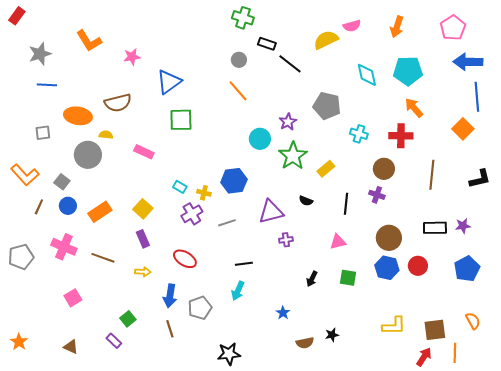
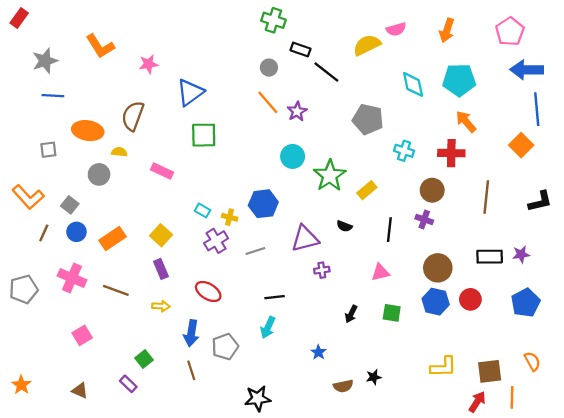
brown semicircle: (118, 103) -> (133, 116), turned 124
purple star: (288, 122) -> (297, 111), moved
gray circle: (88, 155) -> (99, 174), size x0.7

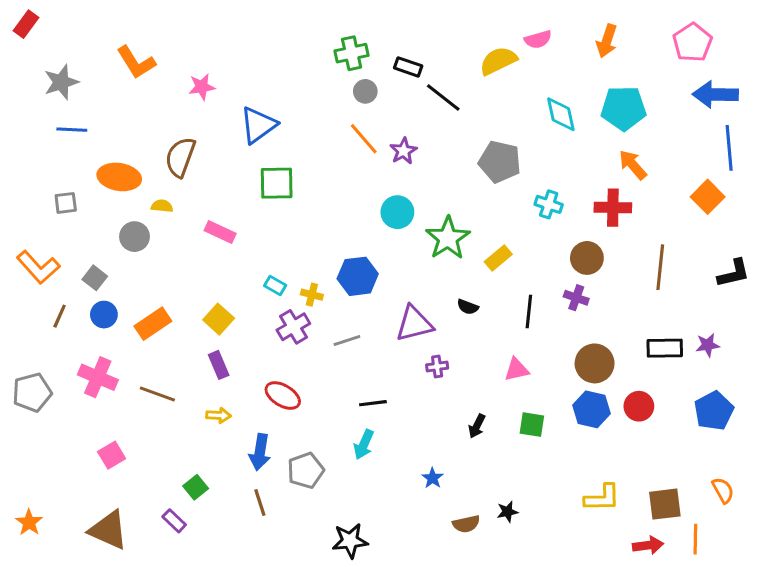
green cross: (273, 20) -> (352, 53), moved, turned -30
brown triangle: (80, 391) -> (109, 530), size x1.8
red arrow: (477, 402) -> (648, 545), turned 50

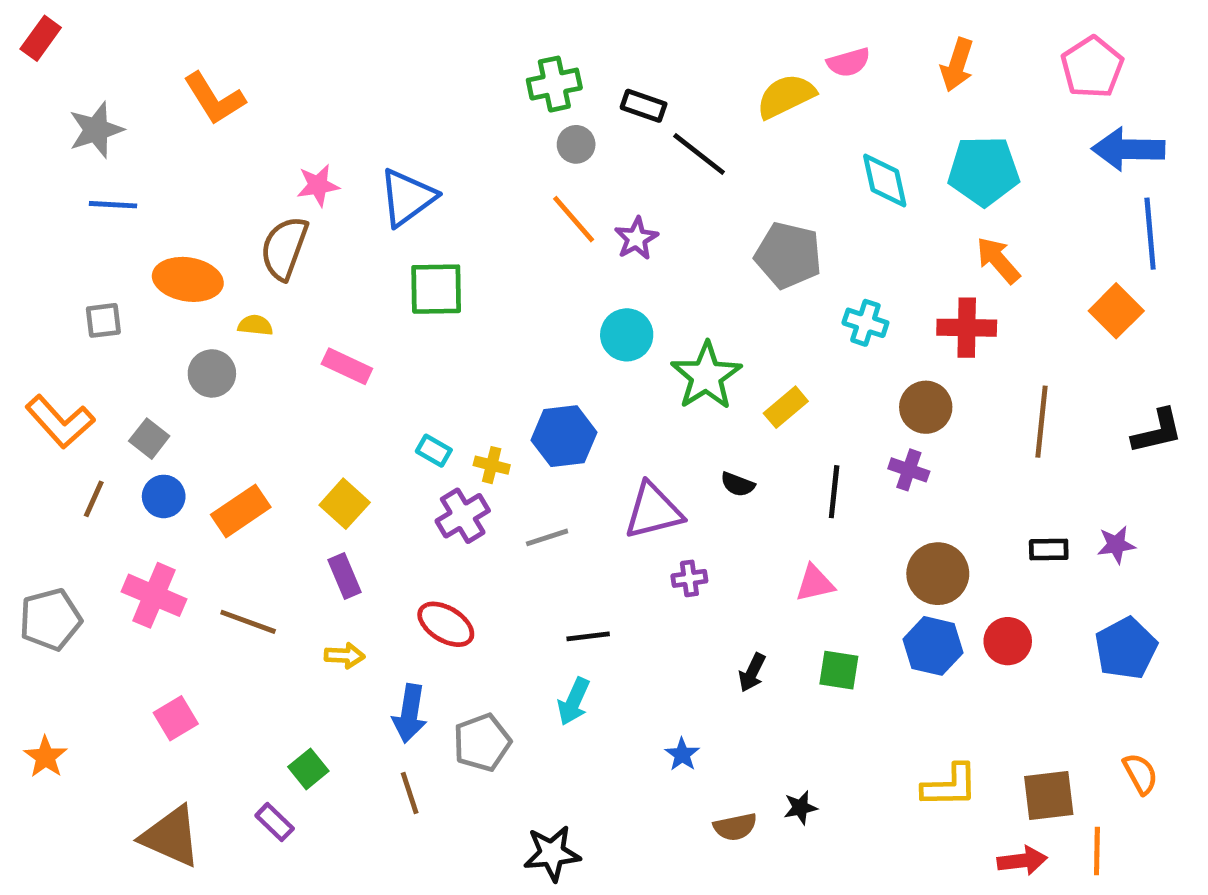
pink star: (202, 87) -> (318, 185), moved
black rectangle: (665, 348) -> (1049, 550), size x0.7
orange star: (29, 522) -> (45, 757), moved

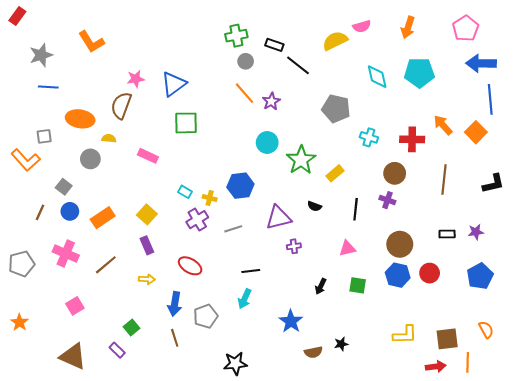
orange arrow: (998, 260) -> (443, 125), moved
orange L-shape: (60, 422) -> (26, 160), moved
brown line: (248, 622) -> (106, 265), turned -60
blue star: (682, 754) -> (291, 321), size x1.6

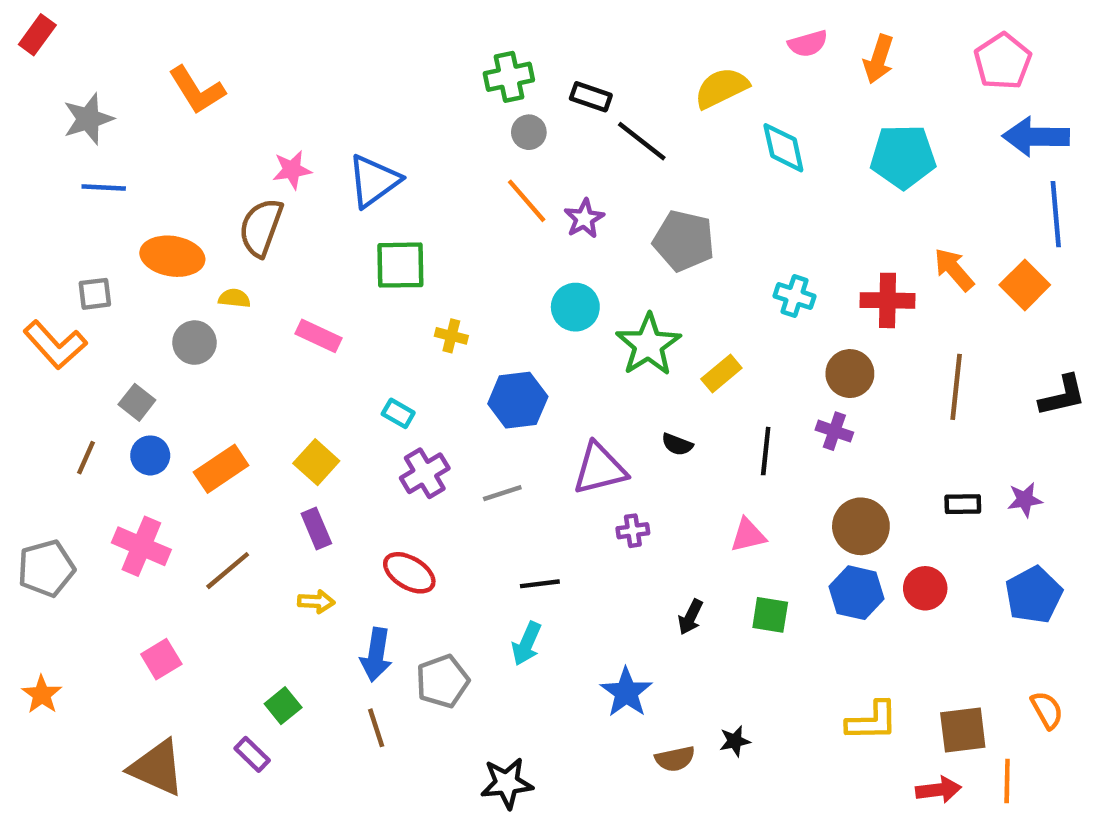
pink semicircle: (362, 26) -> (808, 44), moved
cyan diamond: (377, 77) -> (783, 148), moved
gray pentagon: (336, 109) -> (684, 241), moved
yellow cross: (210, 198) -> (451, 336), moved

